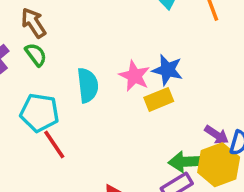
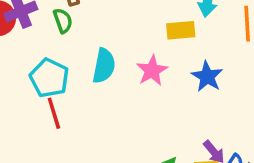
blue star: (167, 70) -> (207, 77), moved
yellow rectangle: (159, 99) -> (181, 30), moved

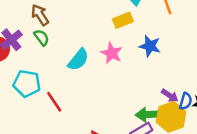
cyan semicircle: (104, 66) -> (78, 60), turned 45
cyan pentagon: (49, 78) -> (27, 83), moved

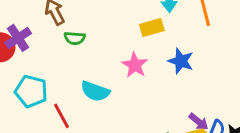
green semicircle: (41, 37) -> (75, 38), moved, turned 126
cyan semicircle: (78, 60) -> (95, 91), moved, turned 65

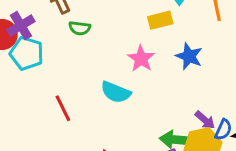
cyan pentagon: (31, 91) -> (27, 53), moved
cyan semicircle: (95, 91) -> (116, 92), moved

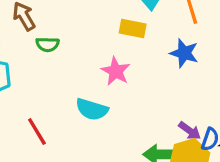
yellow rectangle: (160, 20) -> (133, 28), turned 30
blue star: (189, 56) -> (184, 53), moved

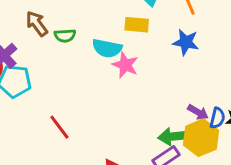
green semicircle: (47, 44) -> (65, 36), moved
cyan semicircle: (92, 109) -> (107, 48), moved

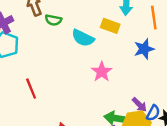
blue star: (186, 42) -> (144, 49), turned 30
pink star: (125, 65) -> (102, 72), moved

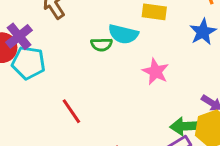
green semicircle: (53, 20) -> (101, 45), moved

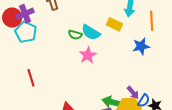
pink star: (156, 72) -> (88, 55), moved
red line: (71, 111) -> (31, 78), moved

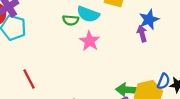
purple arrow: (133, 93) -> (142, 34), moved, turned -144

